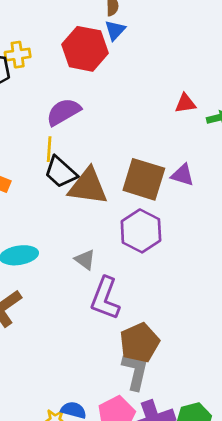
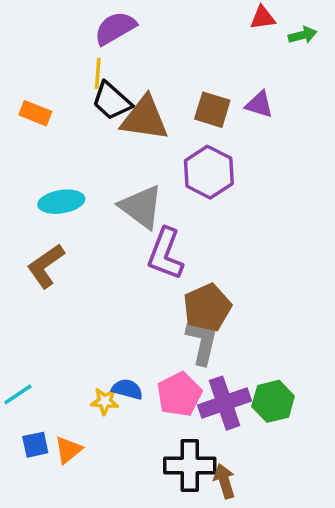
brown square: (144, 179) -> (212, 110), size x0.7
gray triangle: (85, 260) -> (141, 207), size x1.8

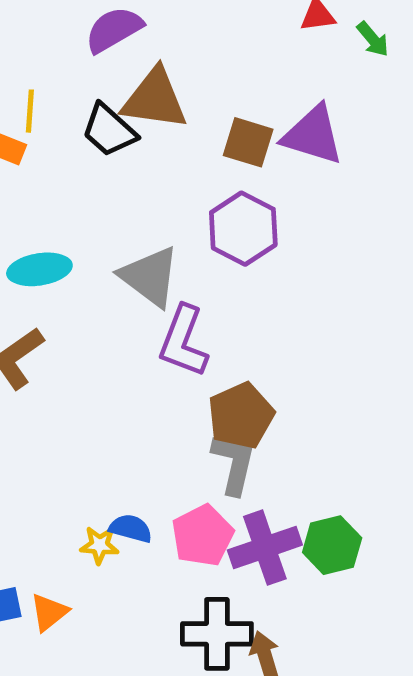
green arrow: (303, 35) -> (373, 39), turned 64
yellow line: (98, 73) -> (30, 111), moved
purple triangle: (259, 104) -> (313, 135), size x1.6
brown triangle: (145, 118) -> (155, 99), moved

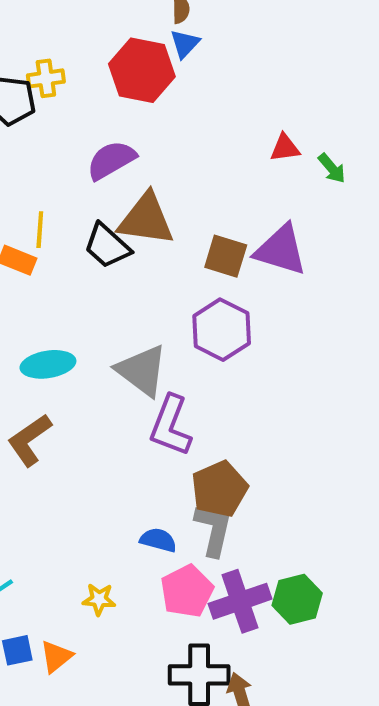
blue semicircle: (131, 528) -> (158, 540), moved

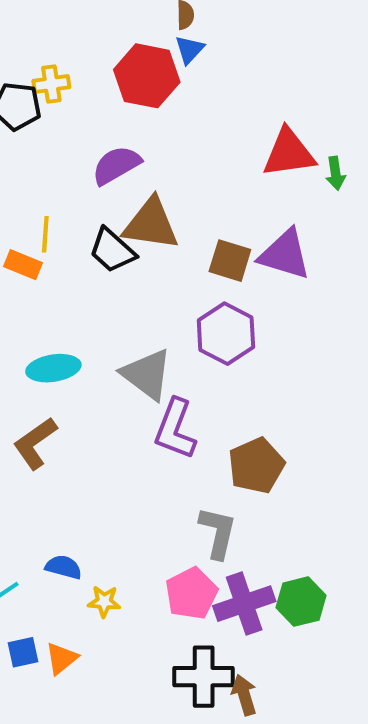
red triangle: (285, 148) -> (289, 153), size x1.8
green arrow: (332, 168) -> (336, 173), turned 32
brown pentagon: (220, 489) -> (256, 466), moved
blue semicircle: (158, 540) -> (64, 567), moved

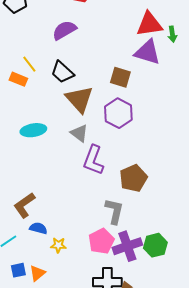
brown triangle: (151, 224) -> (79, 99), moved, turned 40
yellow line: (45, 234) -> (29, 64), turned -42
purple triangle: (285, 254) -> (147, 52), moved
gray triangle: (147, 374) -> (79, 133), size x0.7
brown L-shape: (35, 443) -> (24, 205), moved

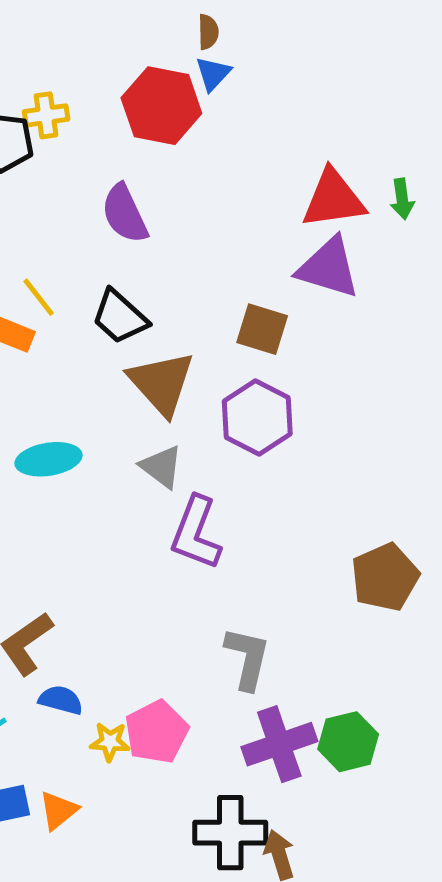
purple semicircle: (64, 30) -> (125, 214), turned -85
green arrow: (172, 34) -> (402, 199), moved
brown pentagon: (133, 178) -> (385, 577), moved
pink pentagon: (101, 241) -> (157, 732), moved

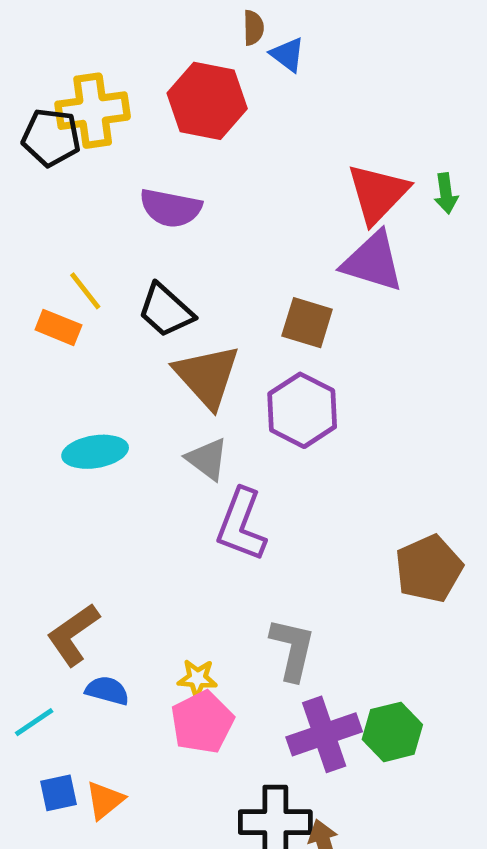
blue triangle: (213, 74) -> (288, 55), moved, turned -36
yellow cross: (46, 115) -> (93, 111), size x1.6
red triangle: (333, 199) -> (378, 193), turned -38
purple semicircle: (125, 214) -> (171, 208), turned -54
yellow star: (110, 742) -> (197, 678), moved

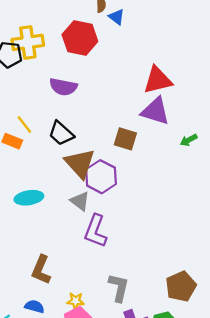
red triangle: (378, 193) -> (158, 80), turned 32
green arrow: (446, 193) -> (189, 140), moved, turned 70
purple hexagon: (302, 410) -> (101, 177), moved
brown pentagon: (429, 569) -> (181, 286), moved
brown L-shape: (73, 634) -> (41, 270), moved, turned -32

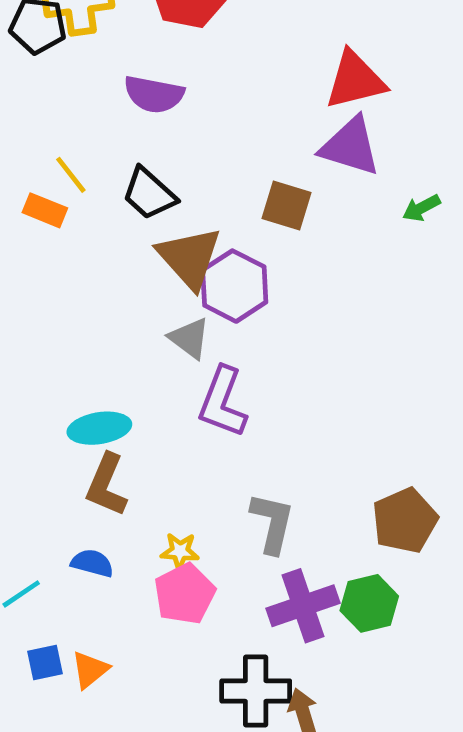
cyan ellipse: (29, 198) -> (99, 428), moved

